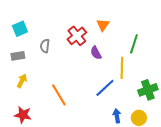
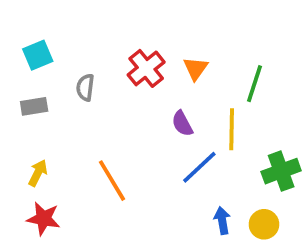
orange triangle: (103, 25) -> (196, 68), moved
purple semicircle: (96, 53) -> (182, 124), moved
yellow arrow: (22, 81) -> (38, 173), moved

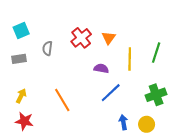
green line: (254, 84) -> (156, 53), moved
purple semicircle: (182, 124) -> (101, 68), turned 128
yellow line: (232, 129) -> (130, 59), moved

